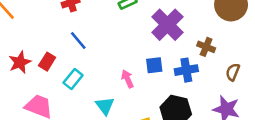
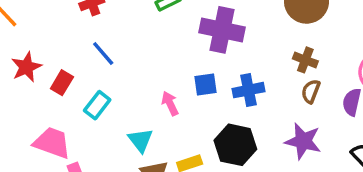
purple cross: (167, 25) -> (222, 30), turned -32
brown cross: (206, 47) -> (305, 60), moved
red star: (20, 62) -> (26, 67), moved

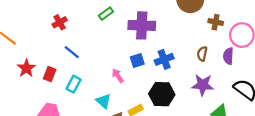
brown cross: (305, 60) -> (216, 22), moved

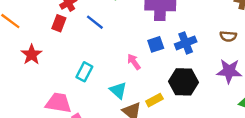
blue line: (72, 52) -> (95, 22), moved
brown semicircle: (202, 54) -> (228, 36), turned -96
red rectangle: (50, 74) -> (59, 23), moved

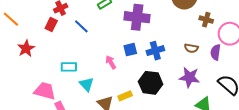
cyan rectangle: (84, 72) -> (69, 67), turned 56
cyan triangle: (118, 90) -> (87, 84), moved

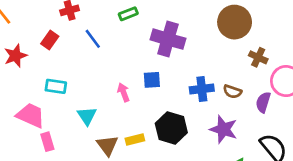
red rectangle: (51, 25) -> (50, 40), moved
blue cross: (155, 51) -> (202, 89), moved
cyan rectangle: (69, 67) -> (56, 86), moved

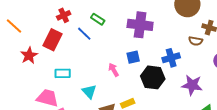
green rectangle: (128, 14) -> (98, 19), moved, turned 64
red rectangle: (50, 40) -> (52, 40), size x1.5
brown semicircle: (232, 92) -> (196, 41), moved
black hexagon: (171, 128) -> (153, 77), moved

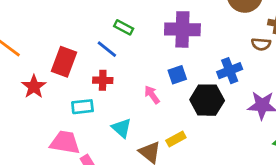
red cross: (64, 15) -> (103, 80), moved, turned 32

